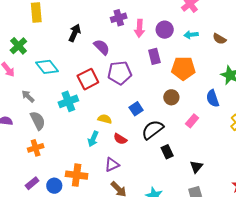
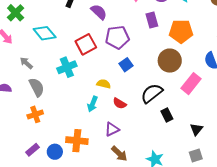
brown circle: (171, 97) -> (170, 61), size x1.5
blue square: (136, 109) -> (126, 65), moved
pink rectangle: (192, 121) -> (191, 84), size x1.5

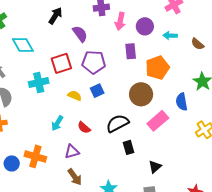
orange pentagon: (181, 31) -> (157, 68), turned -30
yellow semicircle: (104, 84) -> (75, 96), moved

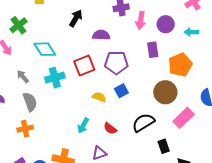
purple semicircle: (80, 34) -> (101, 35), turned -48
cyan cross: (39, 83) -> (55, 78), moved
black rectangle: (128, 147) -> (164, 146), moved

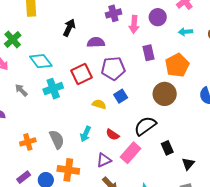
purple circle: (166, 24) -> (158, 17), moved
gray semicircle: (30, 102) -> (57, 139), moved
pink rectangle: (184, 118) -> (131, 153), moved

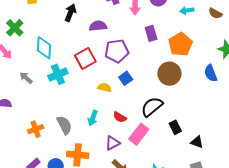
cyan diamond: (41, 61) -> (44, 48), turned 45
black triangle: (188, 164) -> (197, 142), turned -48

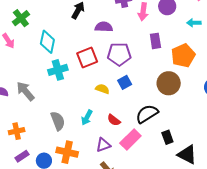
gray arrow: (26, 78) -> (25, 91), moved, size x1.5
orange cross: (36, 129) -> (17, 131), moved
black triangle: (197, 142) -> (187, 155), size x1.5

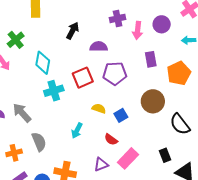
blue square: (125, 82) -> (121, 115), moved
brown circle: (169, 83) -> (153, 101), moved
black semicircle: (147, 114) -> (180, 124), moved, turned -95
cyan arrow: (87, 118) -> (77, 131), moved
gray semicircle: (58, 121) -> (39, 142), moved

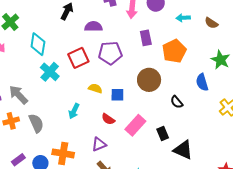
cyan cross: (54, 91) -> (50, 72), turned -30
blue square: (121, 115) -> (117, 95), turned 32
black semicircle: (180, 124) -> (177, 102), size x0.6
orange cross: (14, 153) -> (11, 121), moved
pink rectangle: (128, 158) -> (135, 125), moved

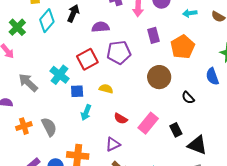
cyan diamond: (38, 44) -> (47, 21), moved, turned 35
gray arrow: (18, 95) -> (28, 82), moved
blue square: (117, 95) -> (77, 91), moved

